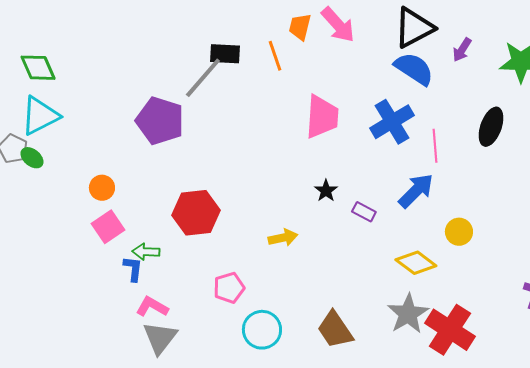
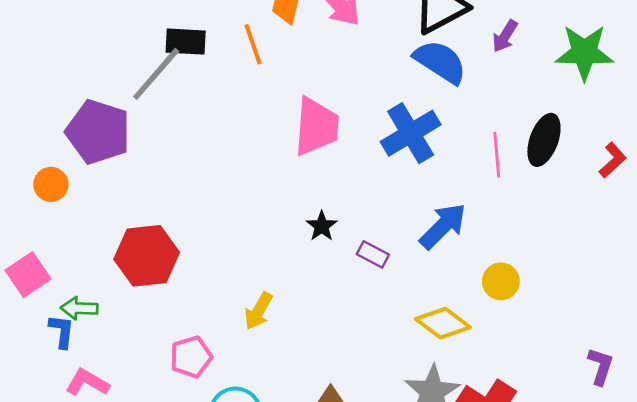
pink line: (435, 146) -> (497, 155), moved
orange circle: (102, 188) -> (51, 184), moved
yellow arrow: (283, 238) -> (258, 311), moved, turned 132

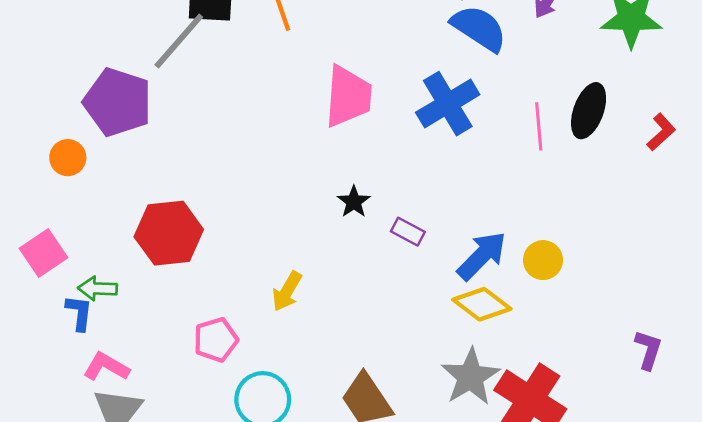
blue arrow: (443, 226) -> (482, 256), moved

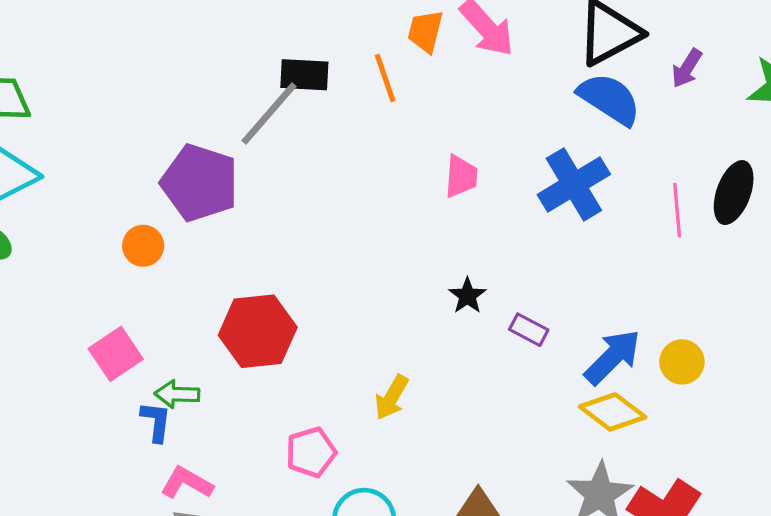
pink trapezoid: (348, 96) -> (461, 176), size x0.6

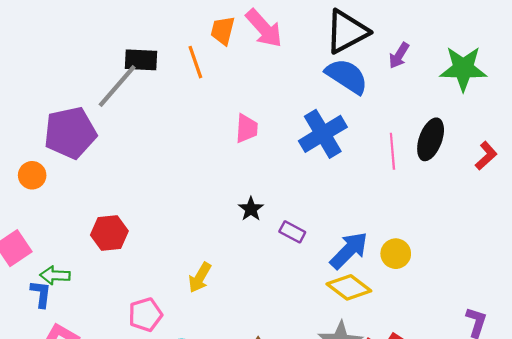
purple pentagon: (200, 183) -> (70, 133), turned -30
red hexagon: (258, 331) -> (109, 233), size x0.7

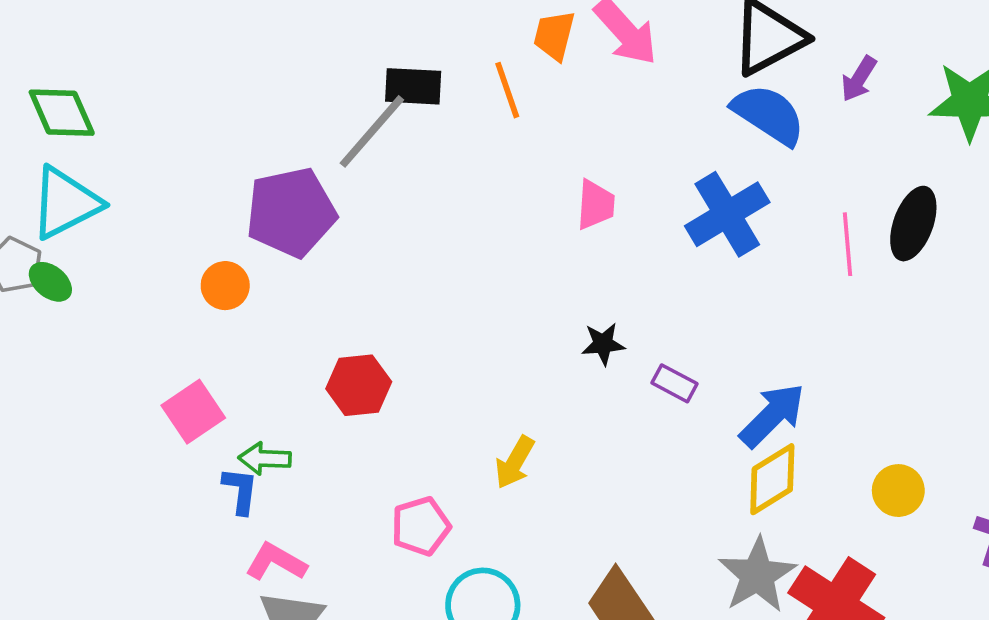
black star: (251, 209) -> (603, 344), turned 30
yellow circle: (396, 254) -> (898, 491), moved
yellow diamond: (349, 287) -> (772, 479), turned -69

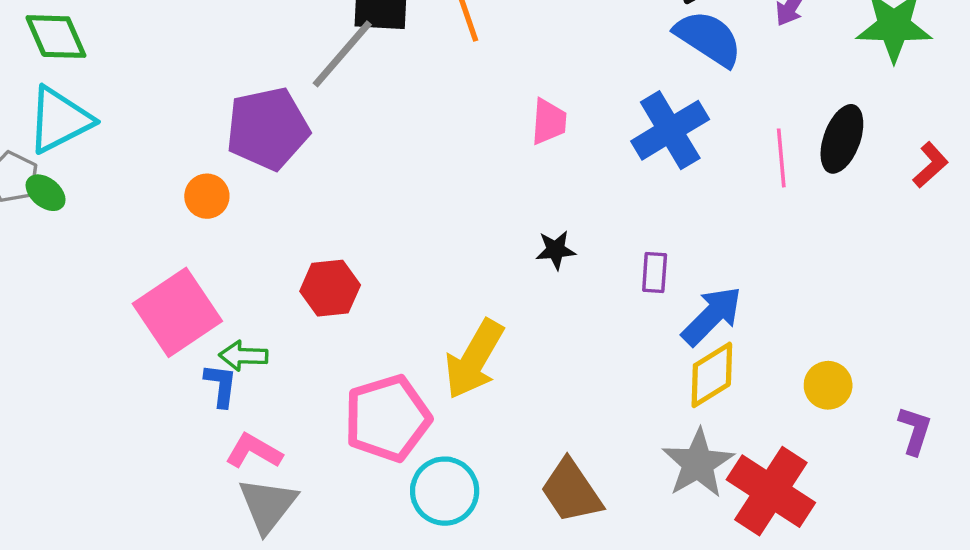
purple rectangle: (675, 383) -> (655, 272), moved, turned 66
pink square: (193, 412) -> (177, 312), size x1.5
yellow arrow: (515, 462) -> (474, 359), size x1.6
pink pentagon: (421, 526) -> (387, 418), size x1.6

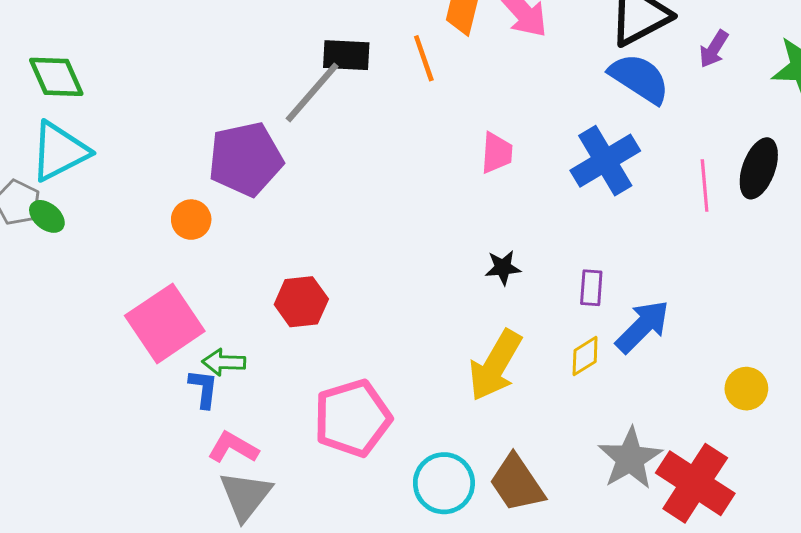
yellow arrow: (474, 359) -> (495, 365), moved
yellow diamond: (712, 375) -> (585, 356), moved, size x0.7
cyan circle: (445, 491) -> (444, 483), moved

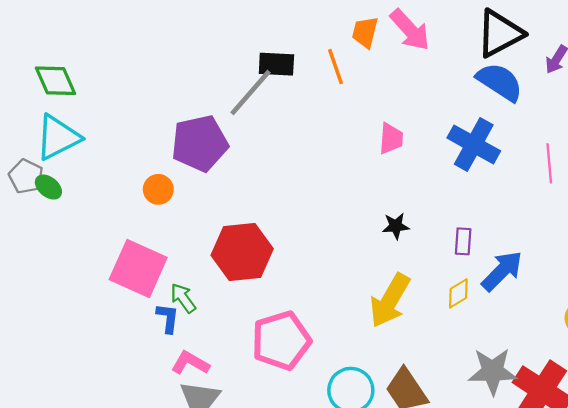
blue cross: (605, 161) -> (474, 144), turned -30
red hexagon: (301, 302) -> (242, 252), size x1.5
pink square: (165, 323) -> (138, 269), turned -32
green arrow: (224, 362) -> (183, 298), turned 52
gray star: (630, 458) -> (493, 371), turned 30

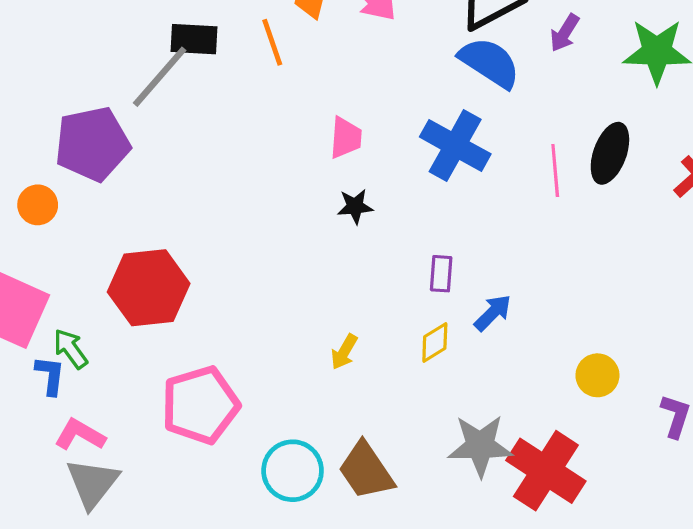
black star: (396, 226) -> (355, 206), moved
blue arrow: (502, 271) -> (493, 313), size x0.7
yellow arrow: (390, 300) -> (344, 352), size x0.5

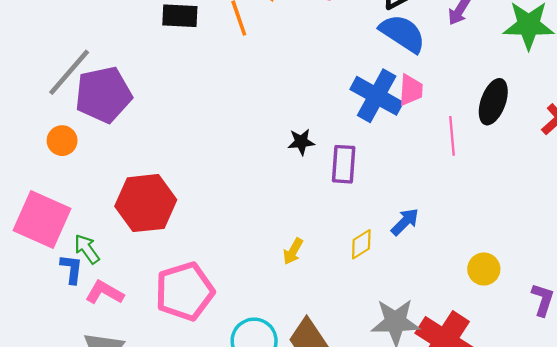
gray line: (160, 77) -> (69, 72), moved
pink trapezoid: (346, 138) -> (411, 90), moved
pink line: (555, 170) -> (452, 136), moved
purple rectangle: (441, 274) -> (344, 164), moved, size x1.4
pink L-shape: (80, 435) -> (104, 293), moved

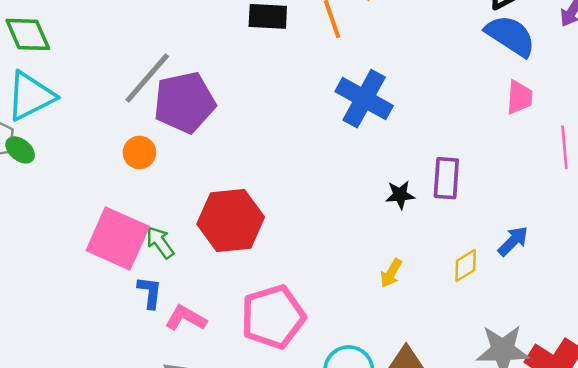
blue cross: (377, 96) -> (364, 99), moved
black star: (301, 142) -> (400, 195), moved
green arrow: (87, 249) -> (160, 242), moved

